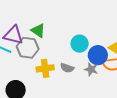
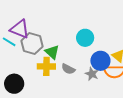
green triangle: (38, 31) -> (52, 52), moved
cyan circle: (80, 44) -> (85, 38), moved

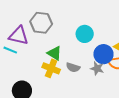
gray hexagon: (32, 44) -> (41, 23), moved
yellow cross: (46, 66) -> (51, 68), turned 30

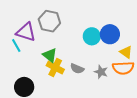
cyan line: (10, 50) -> (16, 46), turned 32
green triangle: (54, 53) -> (50, 55), moved
blue circle: (103, 54) -> (110, 34), moved

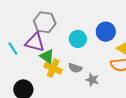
purple triangle: (26, 32) -> (35, 42), moved
cyan circle: (92, 36) -> (78, 39), moved
gray star: (101, 72) -> (92, 80), moved

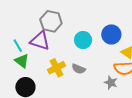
green triangle: (47, 56) -> (22, 61), moved
yellow cross: (53, 68) -> (57, 68), turned 36
gray star: (92, 80) -> (111, 83), moved

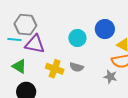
gray hexagon: (51, 21) -> (25, 25), moved
cyan line: (18, 46) -> (14, 40), moved, turned -48
yellow cross: (57, 68) -> (55, 69), turned -36

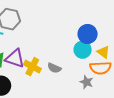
cyan circle: (77, 38) -> (83, 50), moved
purple triangle: (35, 44) -> (15, 58), moved

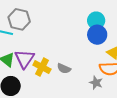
cyan circle: (83, 50) -> (96, 21), moved
purple triangle: (15, 58) -> (24, 59), turned 45

